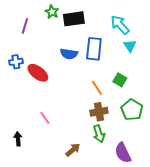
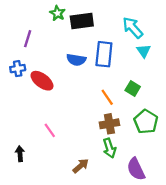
purple line: (25, 26) -> (28, 39), moved

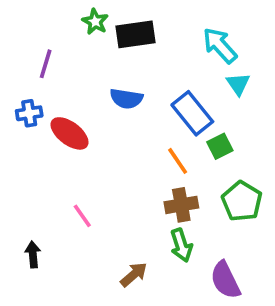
blue rectangle: (104, 54) -> (192, 113), moved, turned -45
green square: (133, 88) -> (220, 146), turned 32

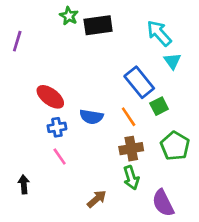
purple line: (46, 64) -> (17, 41), moved
blue semicircle: (126, 99) -> (91, 117), moved
blue cross: (29, 113) -> (57, 127), moved

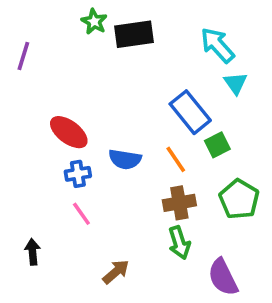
brown arrow: (97, 199) -> (116, 272), moved

